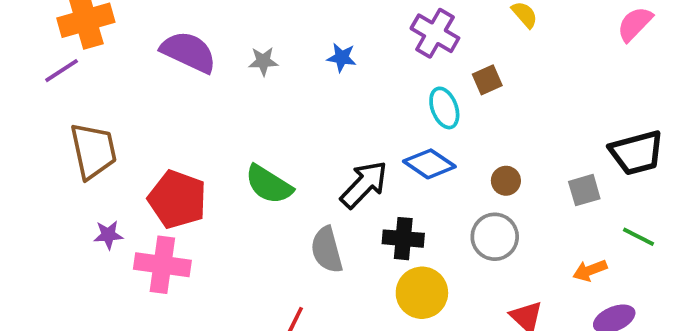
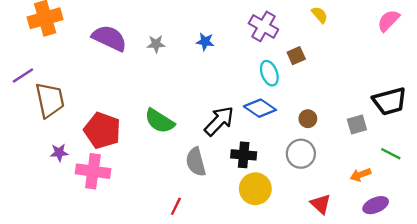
purple line: (62, 71) -> (23, 75), moved

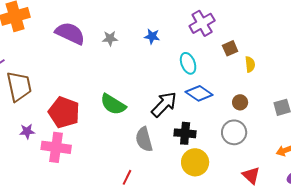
yellow semicircle: (320, 15) -> (250, 64), moved, turned 35
purple cross: (263, 26) -> (202, 23), turned 30
cyan ellipse: (269, 73) -> (188, 63), moved

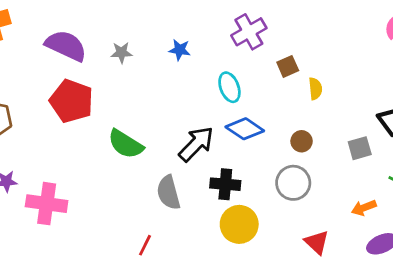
red pentagon: (64, 112) -> (72, 101), moved

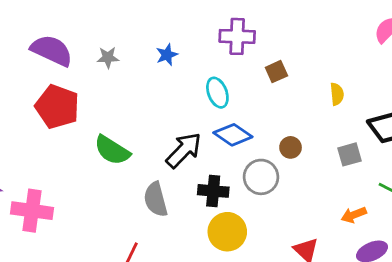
purple cross: (249, 32) -> (237, 36), turned 32
blue star: (180, 50) -> (167, 55), turned -30
yellow semicircle: (315, 89) -> (337, 94), moved
gray circle: (293, 183) -> (261, 177), moved

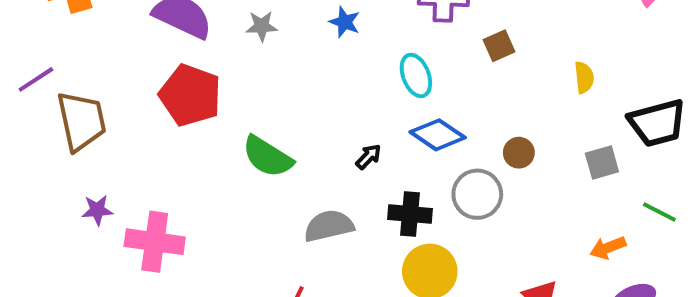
blue star: (167, 55) -> (345, 22), turned -30
black arrow: (184, 150) -> (368, 157), size x0.5
gray semicircle: (156, 199) -> (329, 226), turned 92

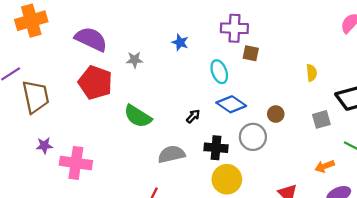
gray star: (262, 26) -> (135, 60), moved
brown square: (499, 46) -> (251, 53), moved, turned 35

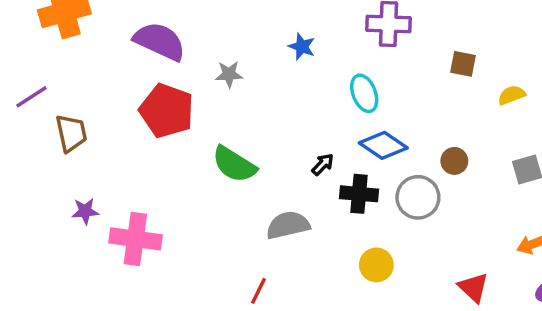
brown square: (251, 53) -> (463, 64), moved
yellow semicircle: (312, 73) -> (512, 95), turned -105
brown trapezoid: (36, 97) -> (71, 133), size x0.7
black cross: (216, 148) -> (359, 194), moved
yellow circle: (227, 179) -> (376, 265), size x0.7

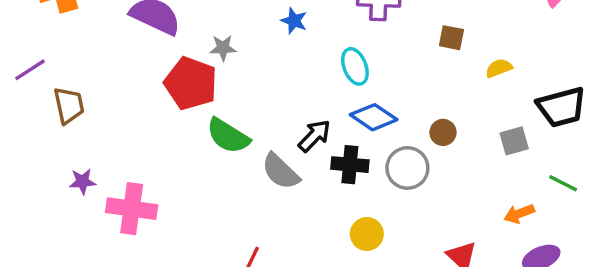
red pentagon: (167, 111) -> (191, 83), moved
black arrow: (323, 164) -> (314, 136), size x1.5
gray semicircle: (288, 225) -> (280, 171), moved, turned -123

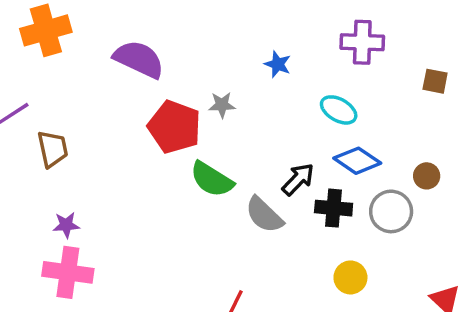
gray star: (223, 48) -> (222, 105), moved
cyan ellipse: (355, 66) -> (339, 110), turned -39
pink cross: (132, 209) -> (68, 272), moved

